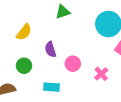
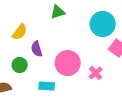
purple semicircle: (50, 49) -> (37, 49), moved
pink circle: (73, 64) -> (68, 63), size x1.6

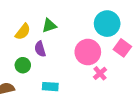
green triangle: (58, 12) -> (49, 26), moved
pink circle: (68, 63) -> (88, 52), moved

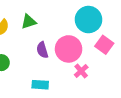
purple semicircle: (40, 49) -> (42, 50), moved
cyan rectangle: (50, 87) -> (40, 85), moved

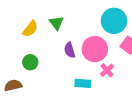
green triangle: (29, 22) -> (56, 23), turned -49
cyan rectangle: (40, 85) -> (83, 83), moved

